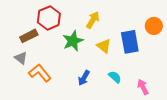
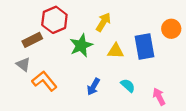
yellow triangle: (104, 46) -> (116, 51), turned -35

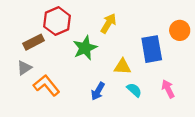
yellow triangle: (116, 51) -> (122, 67), moved
gray triangle: (23, 64) -> (24, 68), turned 48
pink arrow: (159, 97) -> (168, 89), moved

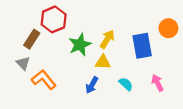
yellow arrow: (108, 23) -> (107, 39), moved
brown rectangle: (34, 42) -> (32, 39), turned -30
yellow triangle: (122, 67) -> (103, 62), moved
gray triangle: (24, 68) -> (23, 63), turned -40

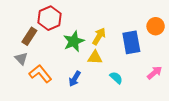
pink arrow: (157, 83) -> (155, 73), moved, turned 77
blue arrow: (92, 85) -> (75, 79), moved

